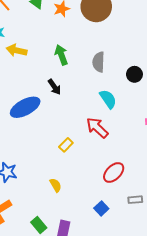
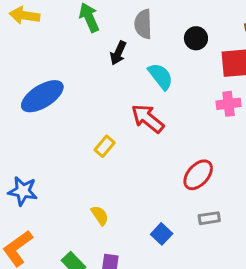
black arrow: (54, 87) -> (118, 53), moved, turned 63
red ellipse: (114, 172) -> (198, 175), moved
yellow semicircle: (56, 185) -> (100, 215), moved

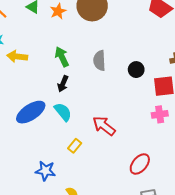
black arrow: (118, 53) -> (63, 84), moved
cyan semicircle: (161, 76) -> (63, 112), moved
blue star: (23, 191) -> (45, 171), moved

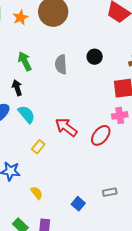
black circle: (136, 70) -> (95, 57), moved
black arrow: (63, 84) -> (17, 88), moved, turned 140
red ellipse: (140, 164) -> (101, 135), moved

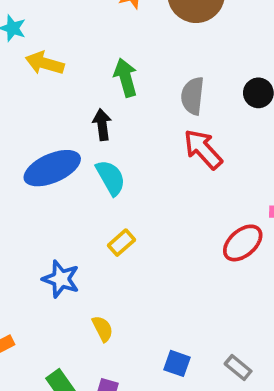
red arrow: (66, 127) -> (203, 149), moved
gray rectangle: (110, 192) -> (238, 367), moved, turned 40
blue square: (78, 204) -> (177, 363), turned -32

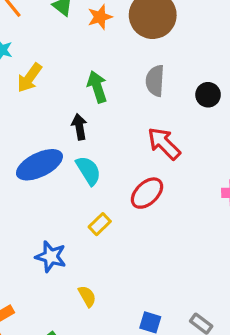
yellow arrow: (45, 63) -> (29, 78), turned -68
gray semicircle: (193, 96) -> (155, 81), moved
red ellipse: (243, 243) -> (147, 193), moved

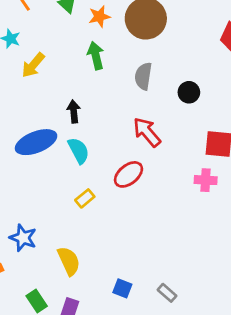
green arrow: (97, 87) -> (96, 56), moved
blue star: (51, 257) -> (23, 238), moved
yellow semicircle: (87, 296) -> (69, 261), size x1.5

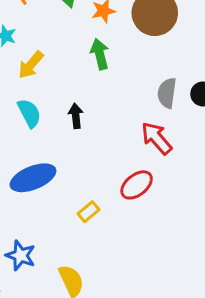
gray semicircle: (143, 76) -> (167, 93), moved
blue ellipse: (36, 142) -> (33, 178), moved
cyan semicircle: (79, 151) -> (29, 113), moved

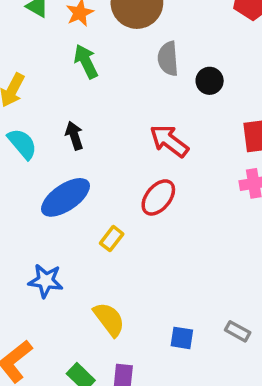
gray semicircle: (167, 93) -> (168, 59), moved
blue ellipse: (33, 178) -> (65, 197), moved
blue star: (21, 255) -> (46, 281), moved

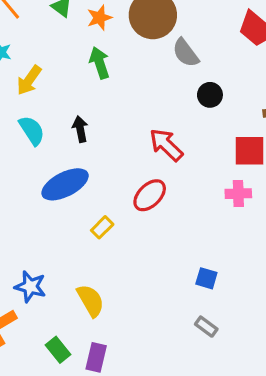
gray semicircle: (168, 59) -> (186, 53), moved, turned -40
blue star: (46, 281) -> (30, 287), moved
blue square: (182, 338) -> (206, 278), moved

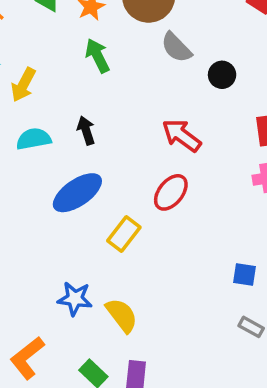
gray semicircle: (186, 53) -> (176, 48), moved
cyan semicircle: (32, 130) -> (34, 139), turned -60
yellow rectangle: (102, 227) -> (124, 234), size x1.4
blue star: (30, 287) -> (75, 299), moved

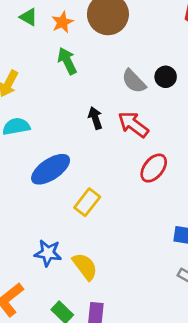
gray semicircle: (176, 48) -> (134, 81), moved
black arrow: (86, 130) -> (95, 118), moved
red ellipse: (171, 192) -> (154, 168), moved

